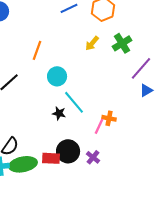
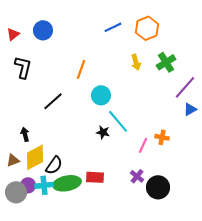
yellow arrow: (92, 43) -> (136, 62), turned -56
orange cross: (109, 118) -> (162, 137), moved
black circle: (68, 151) -> (158, 187), moved

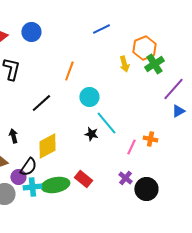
orange hexagon: (147, 28) -> (144, 48), moved
yellow diamond: (35, 157) -> (47, 146), moved
black semicircle: (54, 165) -> (28, 167), moved
red rectangle: (95, 177) -> (83, 179), turned 36
purple circle: (28, 185) -> (18, 177), moved

